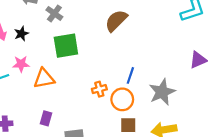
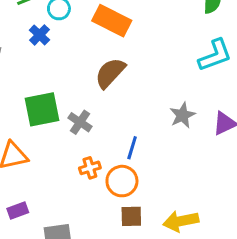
gray cross: (54, 13) -> (80, 122), moved
gray star: (162, 92) -> (182, 115), moved, size x0.7
purple rectangle: (46, 118) -> (18, 211), turned 56

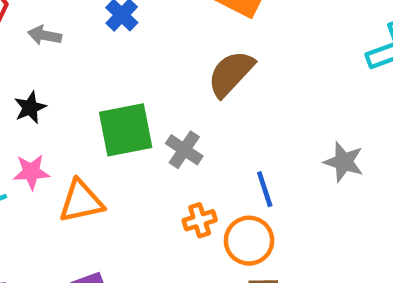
gray star: (182, 115) -> (344, 162), moved, turned -30
blue line: (132, 148) -> (265, 189), turned -35

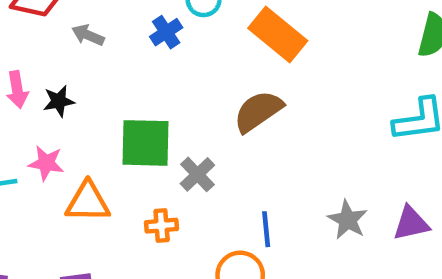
orange cross: (200, 220) -> (162, 226), moved

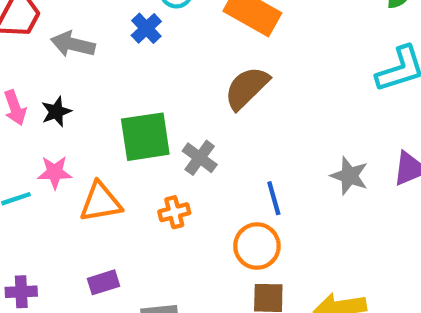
gray arrow: (88, 35) -> (73, 44), size x1.4

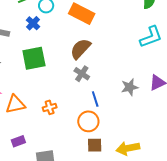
green square: (145, 137) -> (34, 58), moved
gray cross: (200, 158) -> (82, 74), moved
gray star: (349, 176) -> (130, 87), turned -30

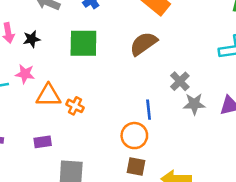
gray cross: (82, 74) -> (180, 81), moved
orange cross: (50, 107) -> (75, 106), moved, turned 32

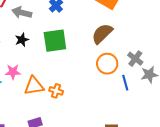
black star: (32, 39) -> (22, 40), moved
blue line: (149, 110) -> (125, 83), moved
orange circle: (134, 136) -> (107, 64), moved

